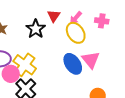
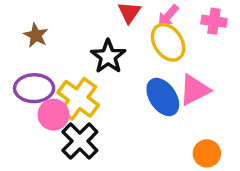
black star: (36, 29) -> (108, 56), moved
pink triangle: (91, 60) -> (195, 90), turned 42

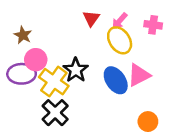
black star: (108, 56) -> (76, 70), moved
pink circle: (53, 115) -> (36, 60), moved

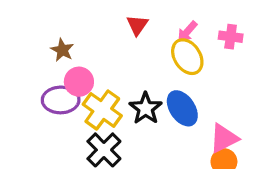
red triangle: (91, 18) -> (137, 25), moved
black star: (76, 70) -> (146, 108), moved
pink triangle: (139, 75) -> (224, 138), moved

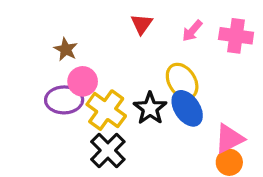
pink cross: (231, 37) -> (236, 36), size x1.4
yellow ellipse: (187, 57) -> (182, 81), moved

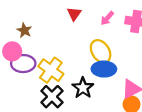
pink circle: (83, 81) -> (12, 51), moved
black star: (150, 108) -> (83, 88), moved
blue ellipse: (187, 108) -> (104, 69), turned -55

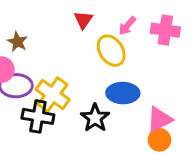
yellow ellipse: (101, 51) -> (111, 51), moved
black cross: (52, 97) -> (38, 116), moved, turned -35

